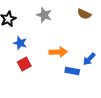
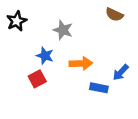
gray star: (44, 15) -> (63, 30), moved
blue star: (20, 43) -> (45, 56), moved

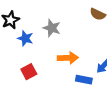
blue star: (45, 56) -> (25, 38), moved

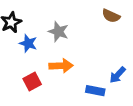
orange arrow: (68, 58) -> (61, 66), moved

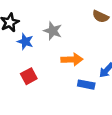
orange arrow: (61, 66) -> (72, 59), moved

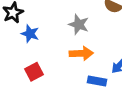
gray star: (53, 31) -> (79, 24), moved

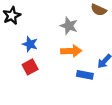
blue star: (30, 34) -> (30, 44), moved

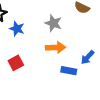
blue star: (30, 44) -> (17, 29), moved

